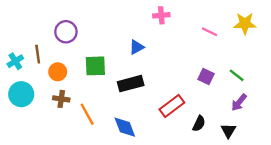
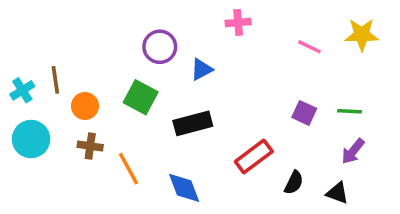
purple circle: (66, 32) -> (160, 47), moved
green square: (95, 66) -> (141, 97), turned 30
green line: (237, 75) -> (350, 111), turned -35
black triangle: (228, 131) -> (337, 193), turned -42

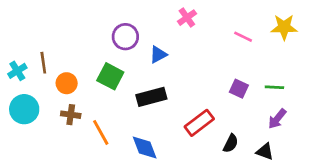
pink cross: (238, 22) -> (187, 18), turned -30

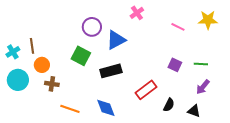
blue triangle: (158, 54) -> (116, 40), size x1.5
orange circle: (67, 83) -> (42, 65), moved
orange line: (101, 132) -> (70, 109), moved, turned -42

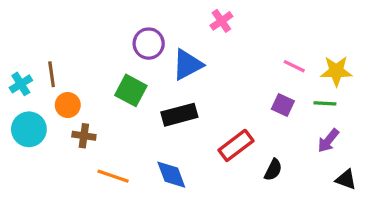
yellow star: (208, 20) -> (336, 71), moved
pink line: (178, 27) -> (294, 66), moved
black triangle: (194, 111) -> (346, 179), moved

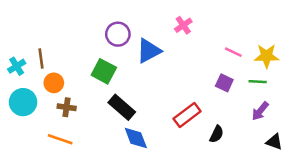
pink cross: (221, 21) -> (183, 25), moved
black rectangle: (179, 115) -> (122, 107), moved, turned 56
orange line: (113, 176) -> (60, 139), moved

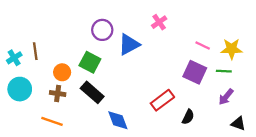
orange circle: (54, 83) -> (62, 72), moved
purple square: (224, 83) -> (195, 72), size x1.5
black rectangle: (122, 107) -> (92, 92), moved

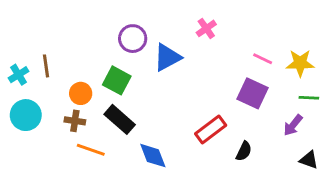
green line: (224, 71) -> (309, 98), moved
orange line: (52, 121) -> (91, 150), moved

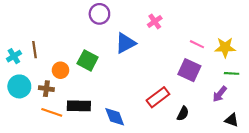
purple circle: (133, 39) -> (99, 14), moved
black rectangle: (120, 119) -> (79, 106), moved, turned -40
brown cross: (75, 121) -> (46, 89), moved
orange line: (91, 150) -> (52, 112), moved

